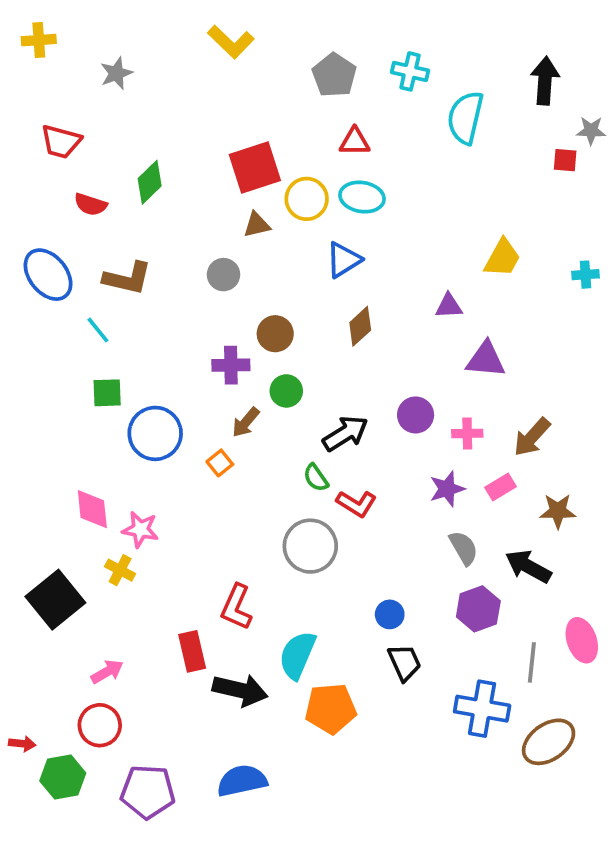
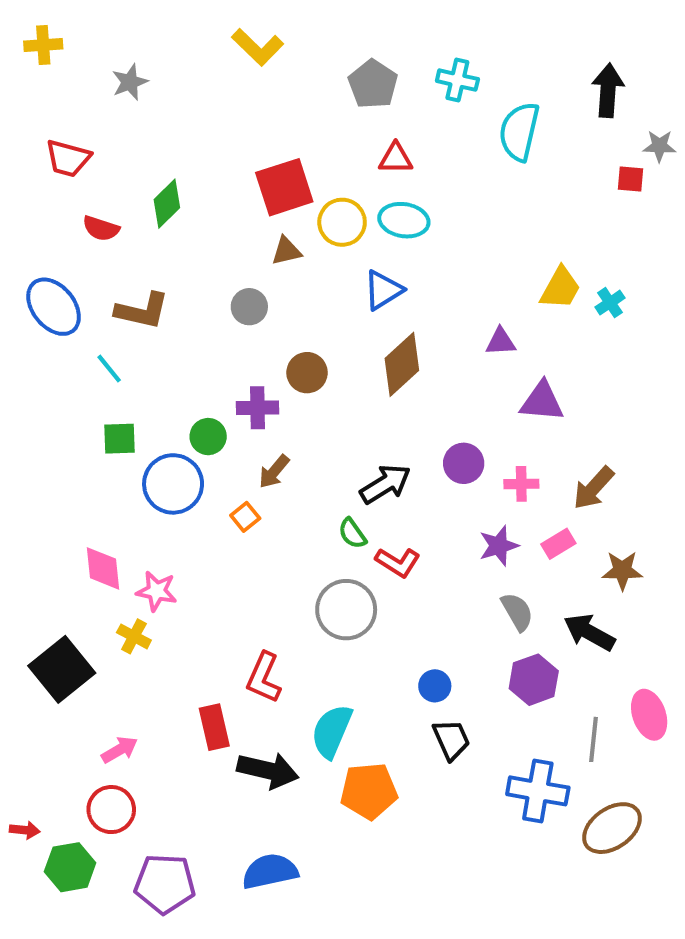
cyan cross: (585, 275) -> (610, 303), moved, turned -30
brown diamond: (360, 326) -> (402, 364), size x1.4
green circle: (286, 391) -> (208, 437), moved

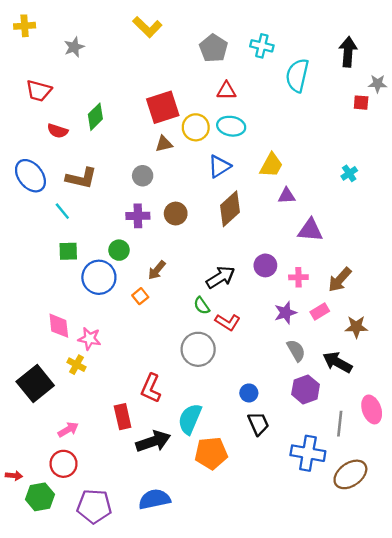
yellow trapezoid: (560, 288) -> (271, 165), moved
purple cross: (258, 408) -> (138, 216), moved
black arrow: (268, 770) -> (153, 441), turned -32

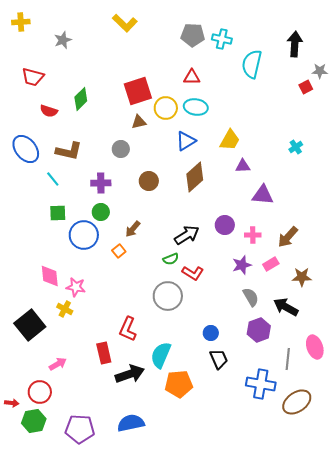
gray pentagon: (213, 48) -> (193, 35), moved, turned -30
red square: (361, 103) -> (306, 87), turned -32
purple cross: (138, 216) -> (101, 183), moved
green semicircle: (202, 306) -> (171, 259), turned -77
red circle: (64, 464) -> (40, 392), moved

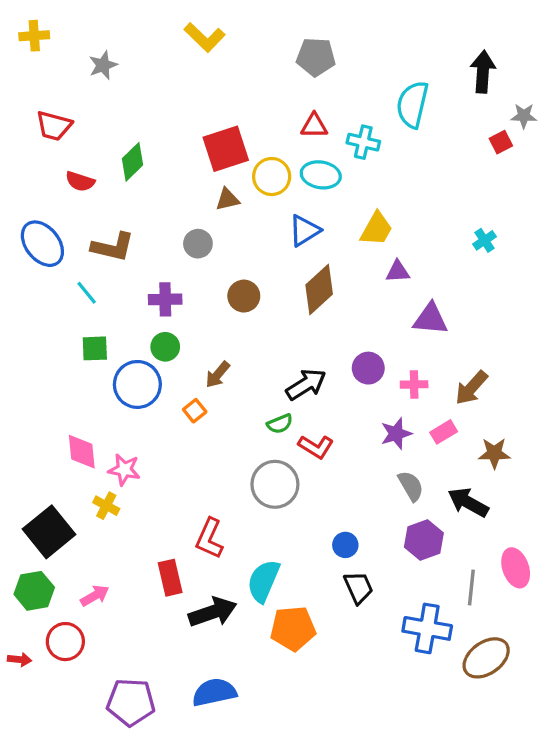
cyan cross: (222, 39) -> (363, 142), moved
green hexagon: (34, 421) -> (34, 591), moved

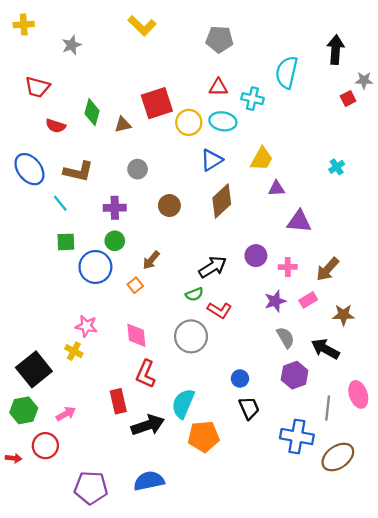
green diamond: (132, 162) -> (92, 112), turned -30
brown triangle: (227, 199) -> (123, 125), moved
pink diamond: (82, 452) -> (136, 335), moved

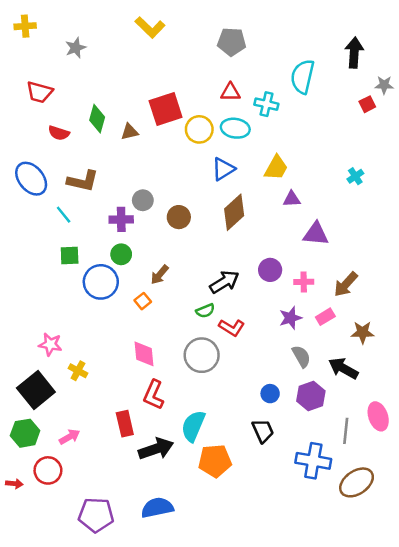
gray circle: (138, 169) -> (143, 200), moved
pink star: (86, 326) -> (50, 344), moved
blue circle: (240, 378) -> (270, 394), moved

